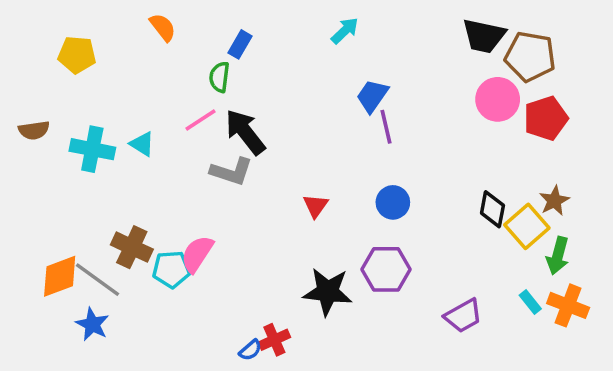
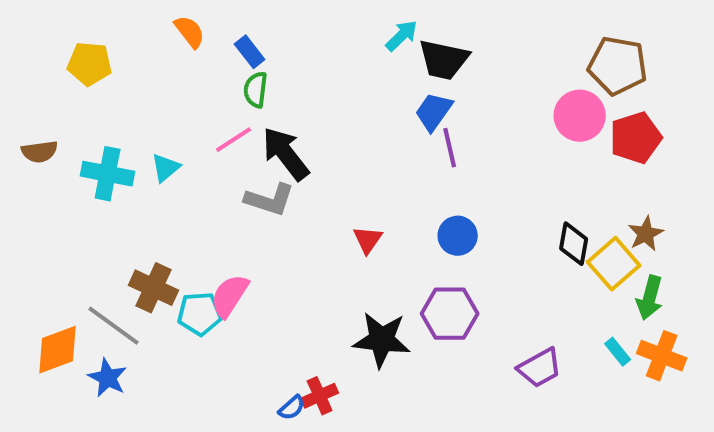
black trapezoid: (484, 36) -> (444, 60), moved
blue rectangle: (240, 44) -> (250, 52), moved, turned -68
cyan triangle: (142, 144) -> (166, 168), turned 48
orange diamond: (60, 276) -> (58, 350), moved

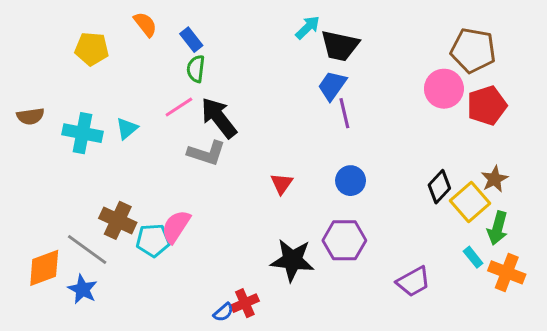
yellow pentagon: (90, 64) -> (92, 49), moved
black diamond: (574, 244) -> (439, 187), turned 32
cyan rectangle: (618, 352) -> (473, 257), moved

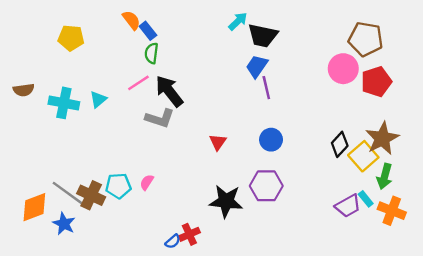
orange semicircle: (145, 24) -> (131, 20), moved
brown star: (494, 179) -> (382, 138), size x1.6
brown cross: (118, 220) -> (91, 195), moved
pink semicircle: (176, 227) -> (147, 182), moved, size x0.6
purple trapezoid: (413, 282) -> (348, 206), moved

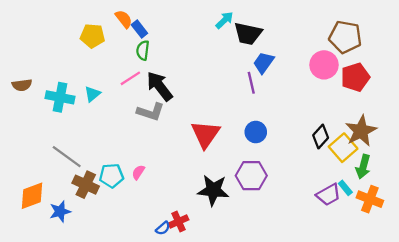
yellow pentagon: (71, 38) -> (92, 36), moved
blue trapezoid: (257, 66) -> (264, 63), moved
red triangle: (218, 142) -> (205, 134), size x1.8
gray line: (67, 193) -> (67, 157), moved
blue star: (64, 224) -> (60, 211), turned 30

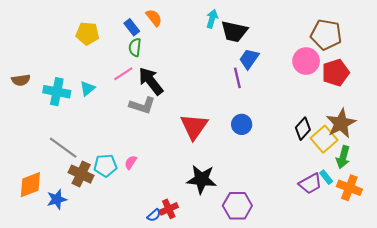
orange semicircle: (124, 19) -> (154, 18), moved
cyan arrow: (224, 20) -> (212, 19), turned -30
purple hexagon: (251, 176) -> (237, 206), moved

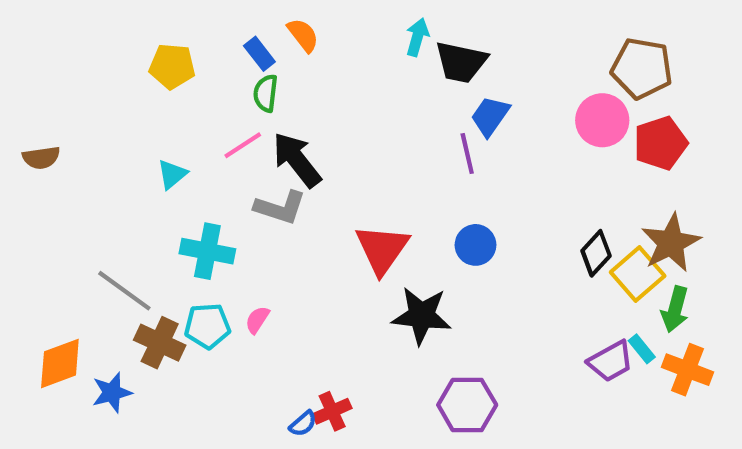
cyan cross: (57, 92) -> (207, 251), moved
black star: (201, 179) -> (421, 316), moved

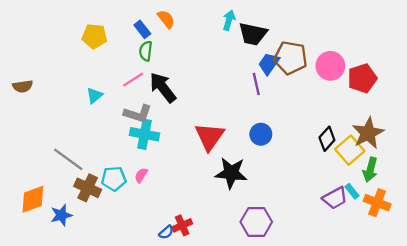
brown pentagon: (642, 68) -> (290, 58), moved
gray L-shape: (280, 208) -> (138, 114), moved
cyan cross: (207, 251) -> (145, 134), moved

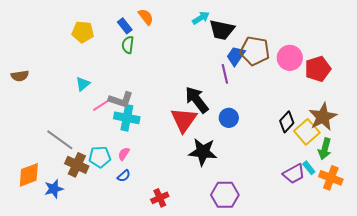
cyan arrow: (229, 20) -> (201, 18), turned 42
pink line: (133, 80) -> (102, 105), moved
black arrow: (163, 87) -> (197, 100), moved
blue semicircle: (166, 232) -> (124, 176), moved

